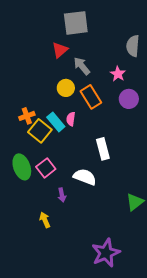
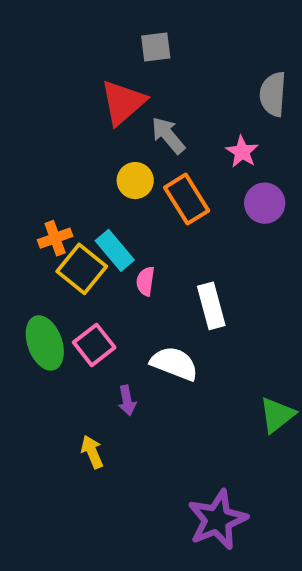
gray square: (76, 23) -> (156, 47), size x0.6
red triangle: (60, 50) -> (123, 102), size x1.4
pink semicircle: (71, 119) -> (145, 281), moved

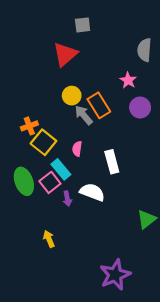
gray arrow: (168, 135) -> (84, 115), moved
cyan rectangle: (115, 250) -> (61, 169), moved
purple arrow: (127, 400) -> (67, 199), moved

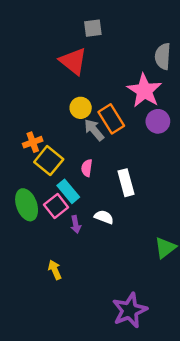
red triangle: (65, 54) -> (73, 61), turned -40
pink star: (128, 80) -> (144, 91), size x1.8
white semicircle: (92, 192) -> (104, 217), size x0.7

